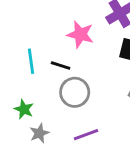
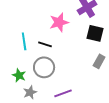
pink star: (80, 34) -> (59, 22), turned -30
gray circle: (75, 92) -> (44, 67), moved

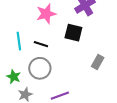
pink star: (59, 22) -> (46, 14), moved
black square: (95, 33) -> (73, 33), moved

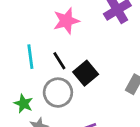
black square: (73, 33) -> (86, 73), moved, turned 36
black line: (41, 44) -> (59, 61), turned 40

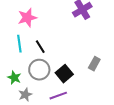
pink star: (66, 21) -> (27, 18), moved
black square: (86, 73) -> (64, 74), moved

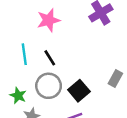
pink star: (27, 18) -> (49, 20), moved

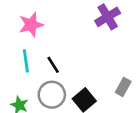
pink star: (49, 20) -> (31, 25), moved

